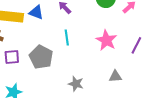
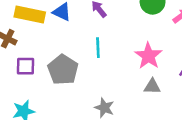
gray triangle: (115, 76) -> (152, 86), moved

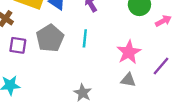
gray pentagon: (63, 70) -> (50, 38), moved

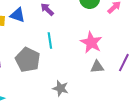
gray pentagon: (50, 38) -> (28, 60), moved
purple line: (161, 66) -> (124, 63), moved

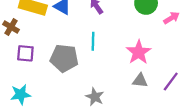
gray pentagon: (28, 60) -> (64, 58), turned -30

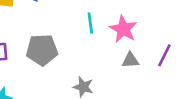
cyan line: (93, 41) -> (90, 23), moved

